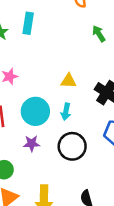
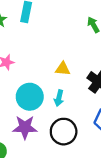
purple star: (32, 143) -> (25, 127), size x1.5

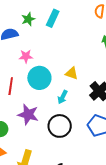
cyan circle: (30, 97) -> (39, 78), moved

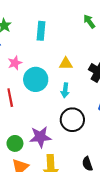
cyan rectangle: (53, 18) -> (41, 31), moved
purple star: (28, 115) -> (40, 137), moved

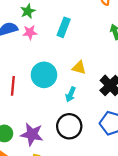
pink star: (15, 63) -> (30, 32), moved

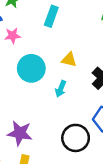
pink star: (30, 32) -> (13, 36), moved
black circle: (69, 126) -> (76, 138), moved

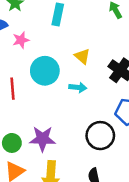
yellow triangle: (69, 60) -> (82, 56), turned 35
cyan arrow: (61, 89) -> (78, 87), turned -98

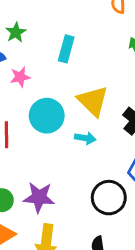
yellow triangle: (82, 56) -> (93, 101), size x1.6

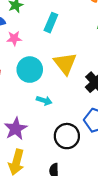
cyan arrow: (85, 138) -> (44, 101), moved
purple star: (39, 197) -> (16, 129), turned 30

